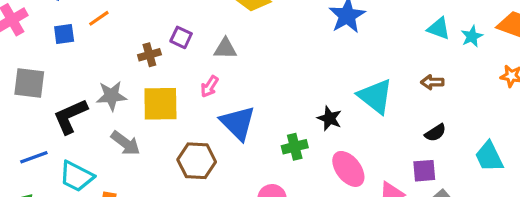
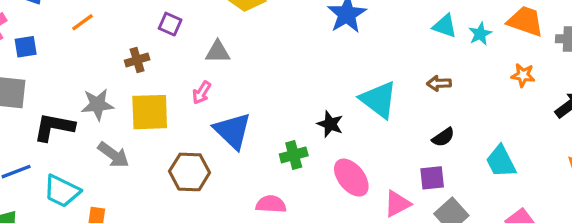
blue square: (64, 34) -> (26, 47), moved
purple square: (181, 37) -> (170, 24), moved
black L-shape: (70, 116) -> (54, 127), turned 36

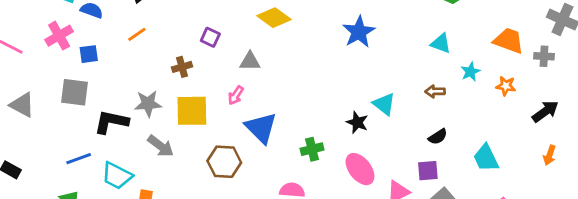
cyan star: (480, 34) -> (470, 72), moved
cyan triangle: (379, 100) -> (384, 104), size x0.7
black star: (330, 124) -> (357, 122), moved

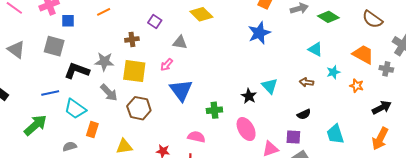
orange arrow: (549, 155) -> (380, 139), size x1.6
brown hexagon: (224, 162) -> (139, 108), moved

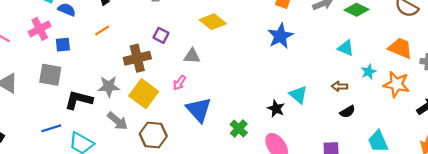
brown cross: (132, 39) -> (137, 58), size x1.6
yellow square: (134, 71) -> (144, 94), turned 35
orange star: (357, 86) -> (396, 84), size x1.6
green cross: (214, 110) -> (239, 129), turned -35
black semicircle: (304, 114) -> (347, 112), moved

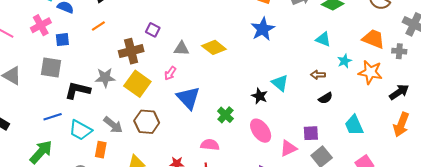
yellow diamond: (213, 22) -> (214, 47), moved
gray arrow: (117, 121) -> (113, 125), moved

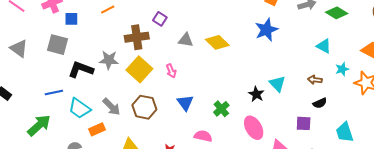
pink arrow: (170, 73) -> (171, 71), moved, turned -64
blue triangle: (188, 98) -> (185, 103), moved, size x0.7
purple square: (311, 133) -> (304, 123), moved
orange rectangle: (101, 150) -> (97, 129), turned 49

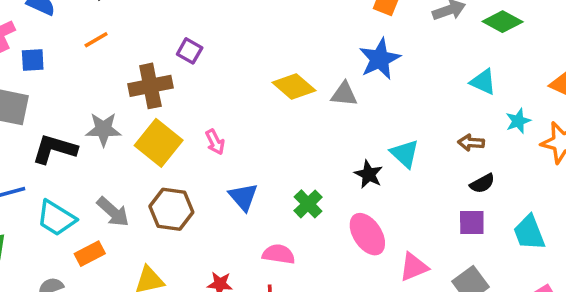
gray triangle: (186, 40) -> (344, 94), moved
purple square: (304, 123) -> (472, 223), moved

